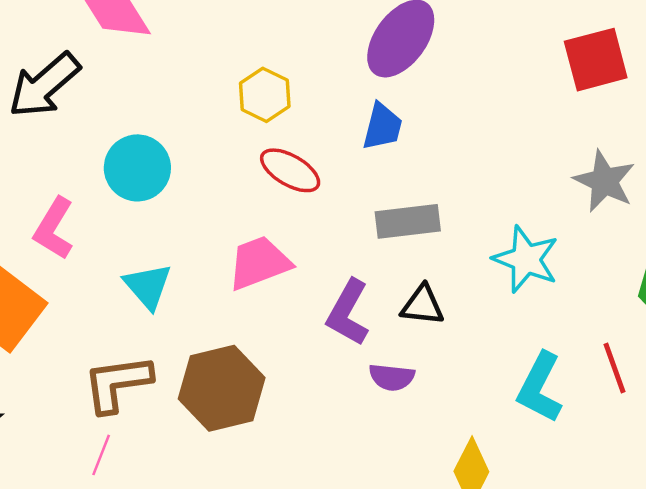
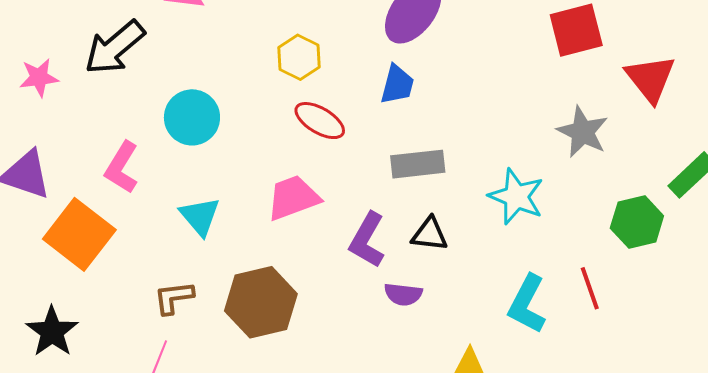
brown L-shape: (117, 384) -> (174, 298), size x0.7

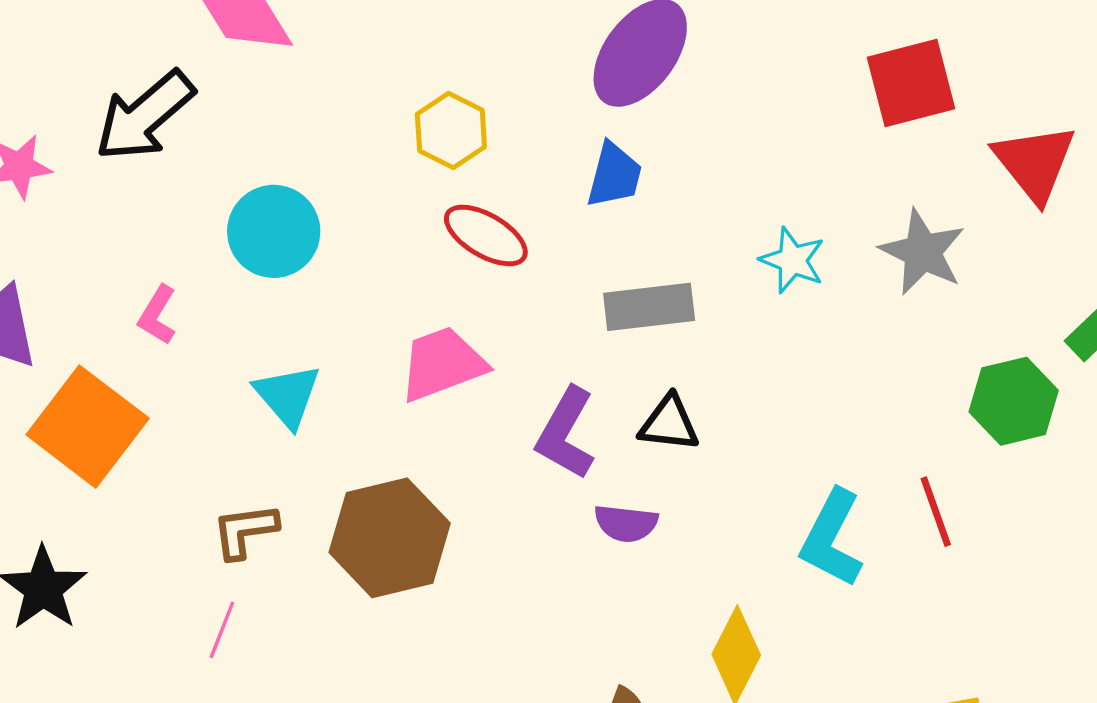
pink L-shape: (122, 167) -> (157, 315), size x0.7
cyan star: (516, 197) -> (792, 260), moved, size x0.7

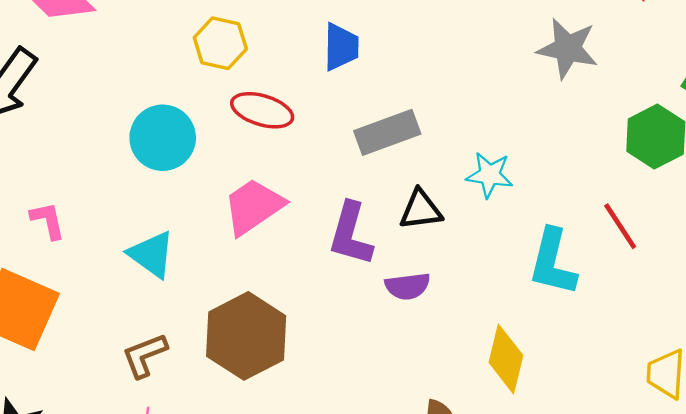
cyan circle: (274, 231) -> (163, 138), moved
cyan star: (792, 260) -> (490, 175), moved
pink L-shape: (157, 315) -> (48, 220), turned 150

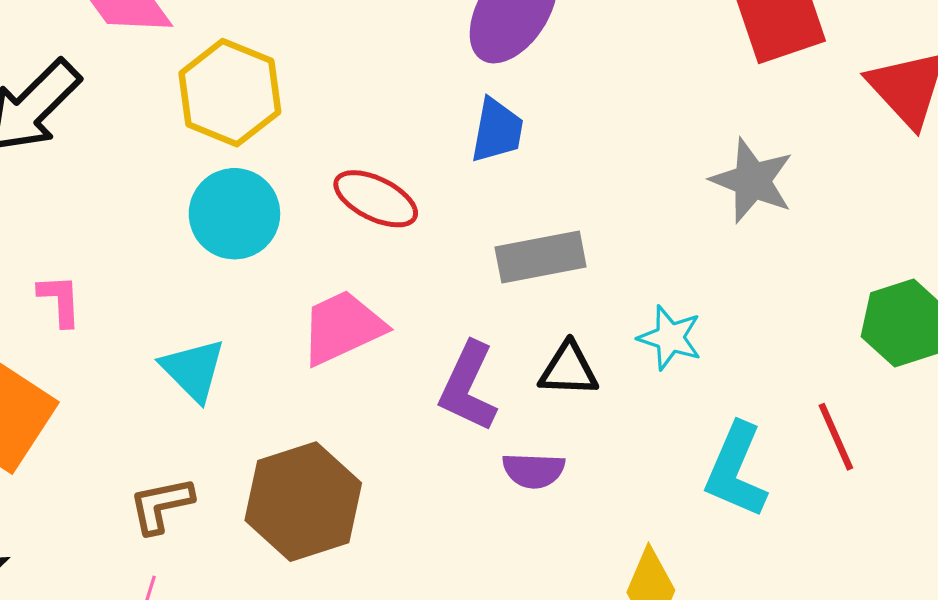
yellow hexagon: (220, 43) -> (230, 93), moved, size x1.4
gray star: (568, 48) -> (752, 181), moved

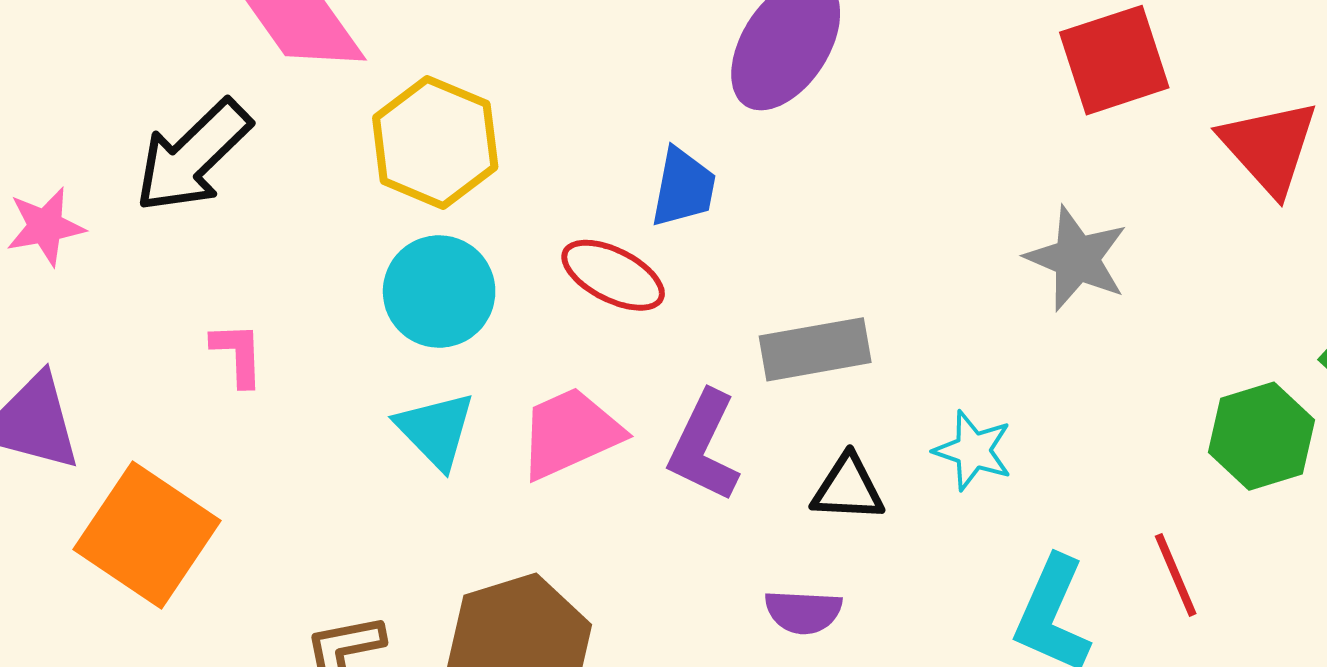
blue trapezoid: (497, 130) -> (683, 188), moved
pink L-shape: (60, 300) -> (238, 354), moved
cyan triangle: (193, 370) -> (436, 430), moved
purple L-shape: (468, 387) -> (704, 446), moved

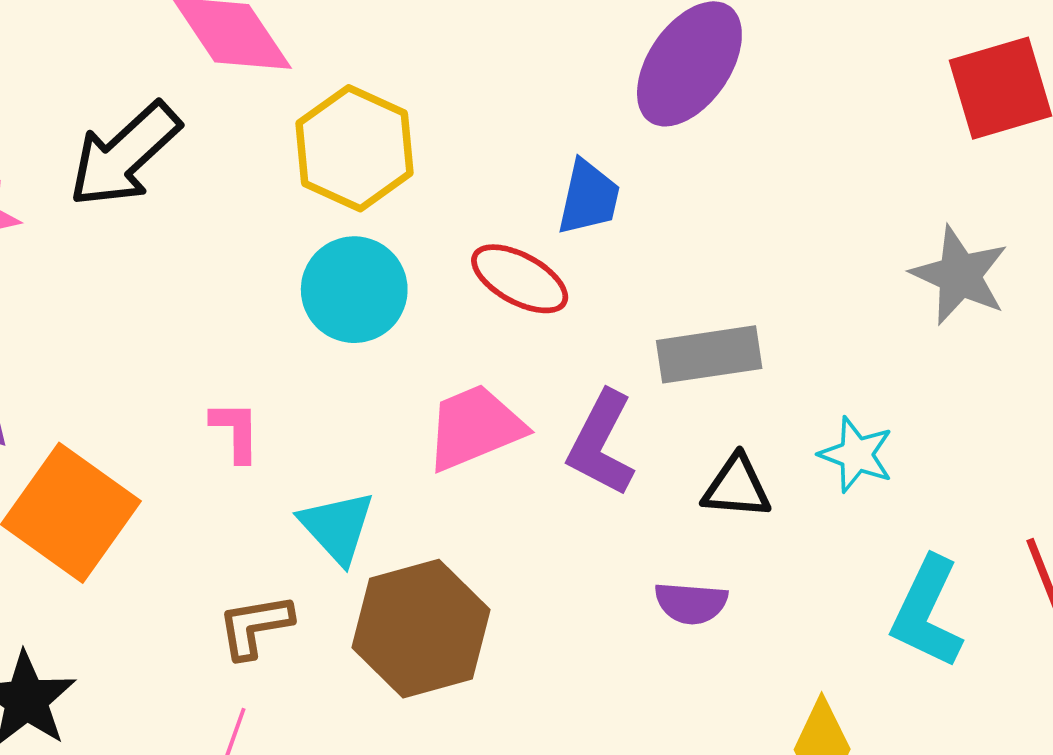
pink L-shape: (238, 354) -> (235, 431), moved
cyan triangle: (436, 430) -> (337, 527), moved

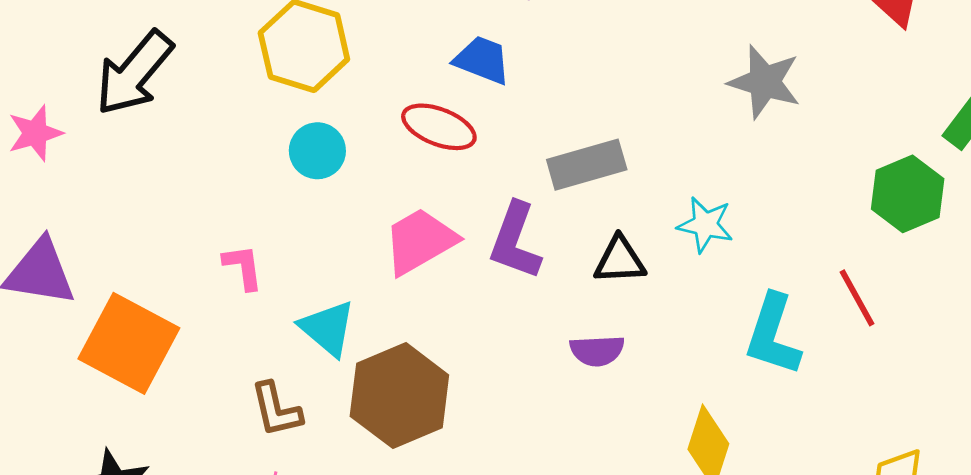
blue trapezoid: (589, 198) -> (482, 60), turned -74
cyan circle: (354, 290) -> (317, 151), size x0.7
brown L-shape: (255, 626) -> (276, 410), turned -86

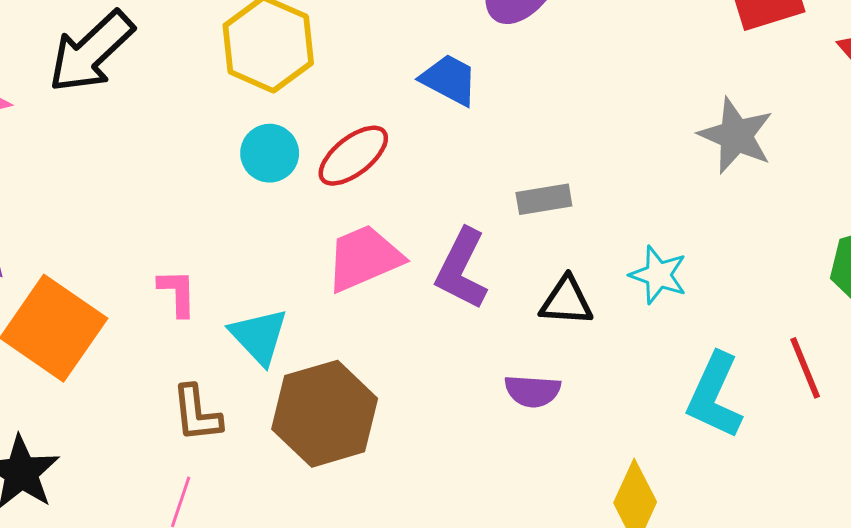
red ellipse: (439, 127) -> (353, 156), moved, turned -66
gray rectangle: (587, 165) -> (544, 199), size x0.7
pink L-shape: (243, 267) -> (177, 293), moved

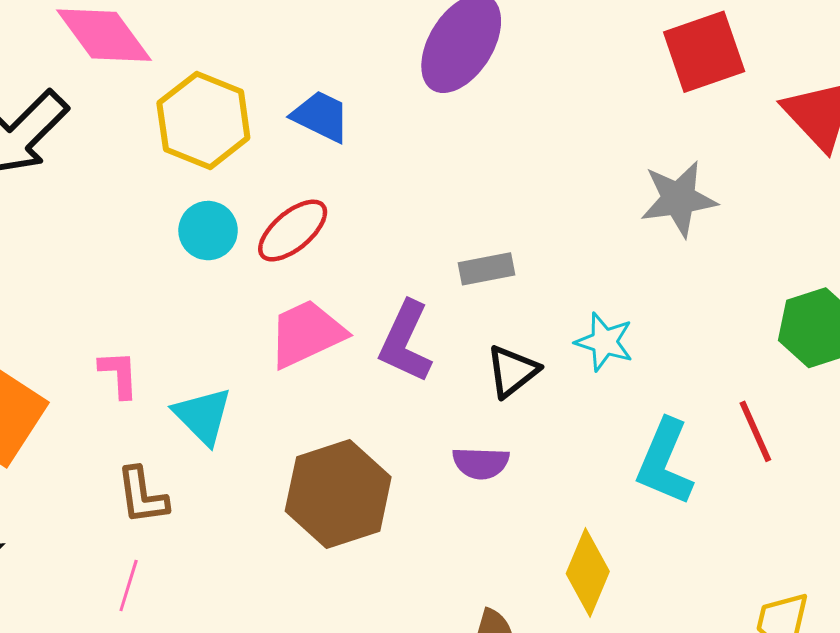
blue trapezoid: (449, 80) -> (321, 116), moved
gray star: (736, 136) -> (679, 199), turned -30
black triangle: (566, 301) -> (512, 371), turned -40
brown hexagon: (325, 414) -> (338, 494), moved

